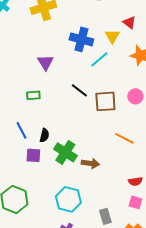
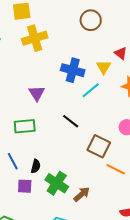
green rectangle: (33, 95) -> (25, 126), size x1.5
brown square: (105, 101) -> (99, 146), moved, turned 30
brown arrow: (90, 163) -> (82, 194), turned -48

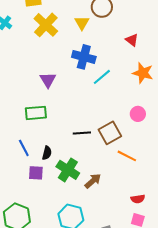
yellow cross: (35, 38) -> (46, 25), turned -30
yellow triangle: (104, 67) -> (82, 23), moved
black line: (71, 121) -> (82, 133), moved, turned -42
brown square: (99, 146) -> (110, 133), turned 35

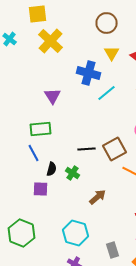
yellow triangle: (82, 23) -> (112, 53), moved
blue line: (24, 148) -> (34, 153), moved
green cross: (68, 170) -> (73, 173), moved, size x0.6

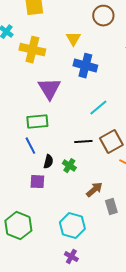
yellow cross: (51, 41) -> (32, 50), moved, turned -30
yellow triangle: (112, 53) -> (73, 39), moved
cyan line: (107, 93) -> (98, 108), moved
purple triangle: (53, 96) -> (49, 89), size x1.4
gray rectangle: (113, 250) -> (111, 207), moved

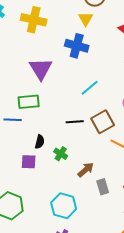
yellow triangle: (73, 39) -> (86, 19), moved
yellow cross: (32, 50) -> (34, 20), moved
blue line: (30, 146) -> (13, 120), moved, turned -60
green cross: (69, 166) -> (61, 154), moved

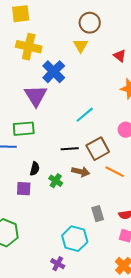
blue cross: (77, 46) -> (54, 72), moved, turned 30
brown arrow: (86, 170) -> (81, 172), moved, turned 54
cyan hexagon: (64, 206) -> (75, 239), moved

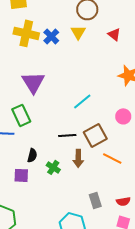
red triangle: (120, 56) -> (114, 34), moved
blue cross: (54, 72) -> (51, 36), moved, size x0.7
green rectangle: (24, 129) -> (21, 115), turned 70
brown arrow: (81, 172) -> (78, 158), turned 78

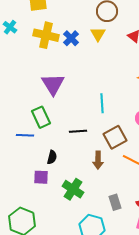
cyan line: (82, 101) -> (102, 103), turned -54
black line: (67, 135) -> (78, 131), moved
green cross: (53, 167) -> (73, 189), moved, size x1.5

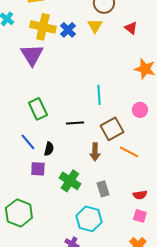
purple triangle: (53, 84) -> (32, 55), moved
blue line: (25, 135) -> (28, 142), moved, turned 48
gray rectangle: (115, 202) -> (103, 189), moved

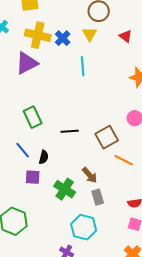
purple triangle: (32, 55) -> (27, 63), turned 35
cyan line: (99, 95) -> (83, 66), moved
brown arrow: (95, 152) -> (90, 175), moved, turned -42

